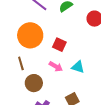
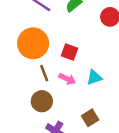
brown line: (21, 63) -> (44, 73), moved
cyan triangle: (78, 67) -> (94, 78), turned -32

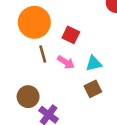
brown circle: (42, 101) -> (28, 97), moved
brown square: (90, 118) -> (93, 89), moved

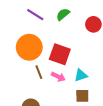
red square: (71, 35) -> (60, 54), size x1.5
brown square: (93, 89) -> (82, 96), turned 32

